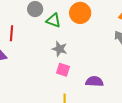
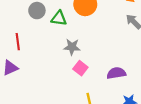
pink square: (63, 70) -> (80, 68), turned 32

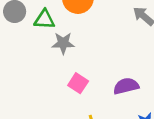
gray star: (72, 47) -> (63, 43), moved

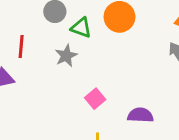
gray star: (63, 43) -> (66, 56), moved, turned 30

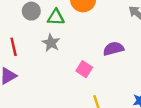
purple semicircle: (140, 115) -> (113, 49), moved

